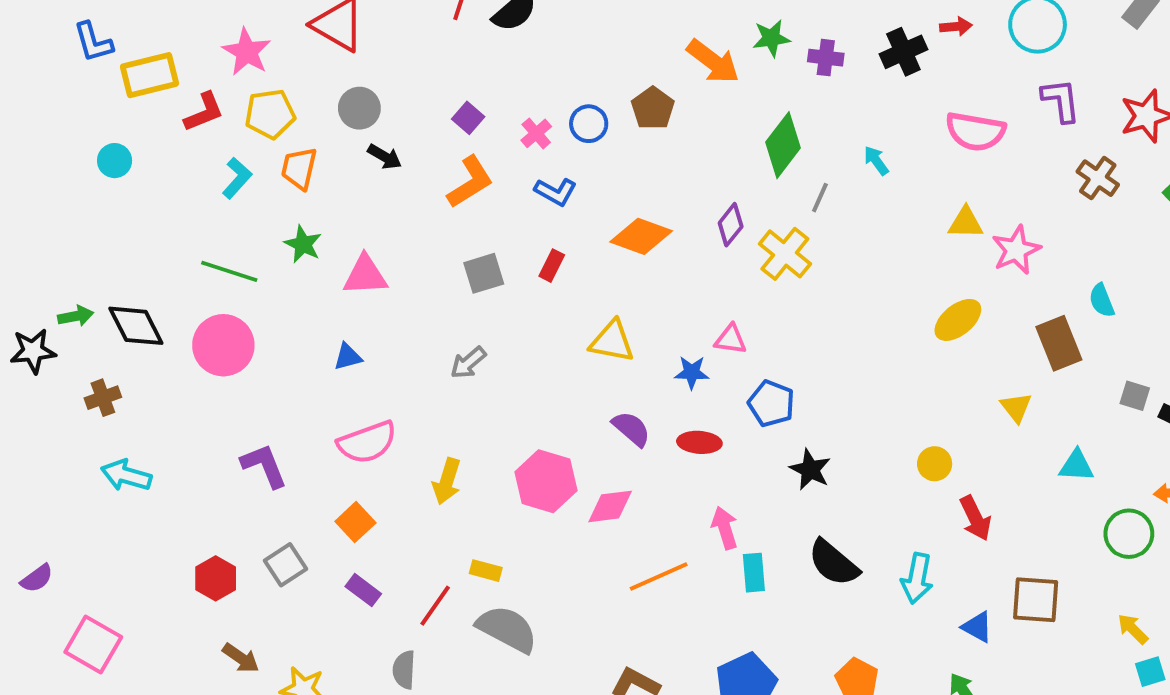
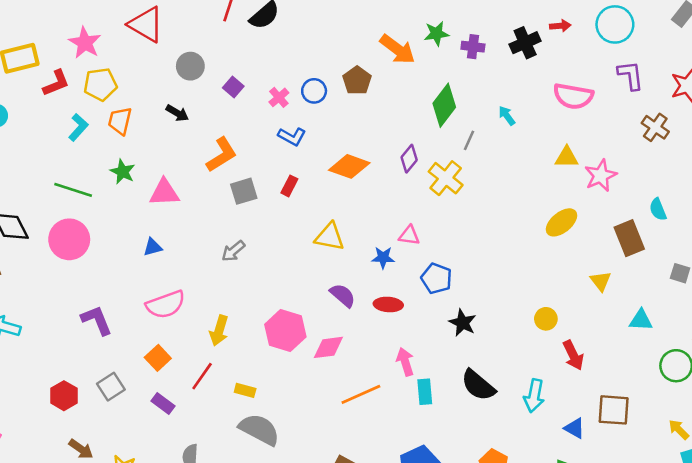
gray circle: (359, 108) -> (190, 66), moved
orange L-shape: (470, 182) -> (222, 155), moved
red line: (435, 606) -> (202, 376), moved

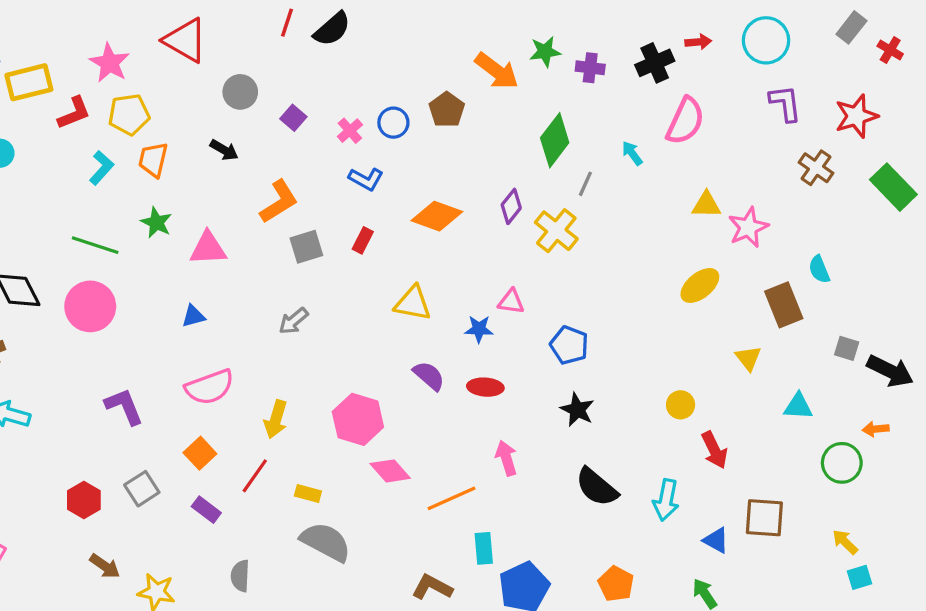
pink semicircle: (573, 96) -> (685, 121), moved, turned -75
blue pentagon: (436, 278) -> (569, 345), moved
pink diamond: (328, 347) -> (390, 471), moved, turned 56
cyan rectangle: (425, 392) -> (484, 548), moved

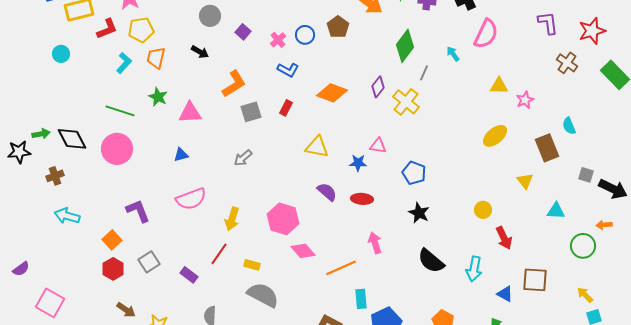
pink star: (748, 227) -> (525, 100), size x0.7
orange square: (200, 453) -> (112, 240), moved

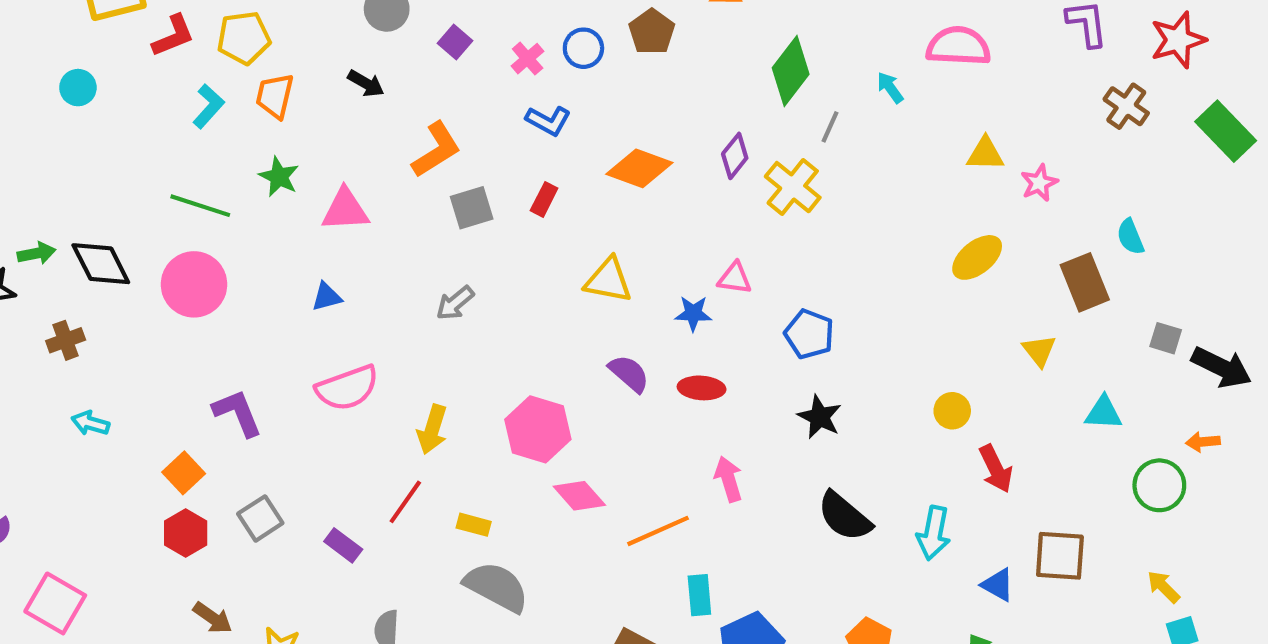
pink semicircle: (486, 34) -> (958, 46), turned -112
cyan arrow: (67, 216) -> (90, 423), size x0.7

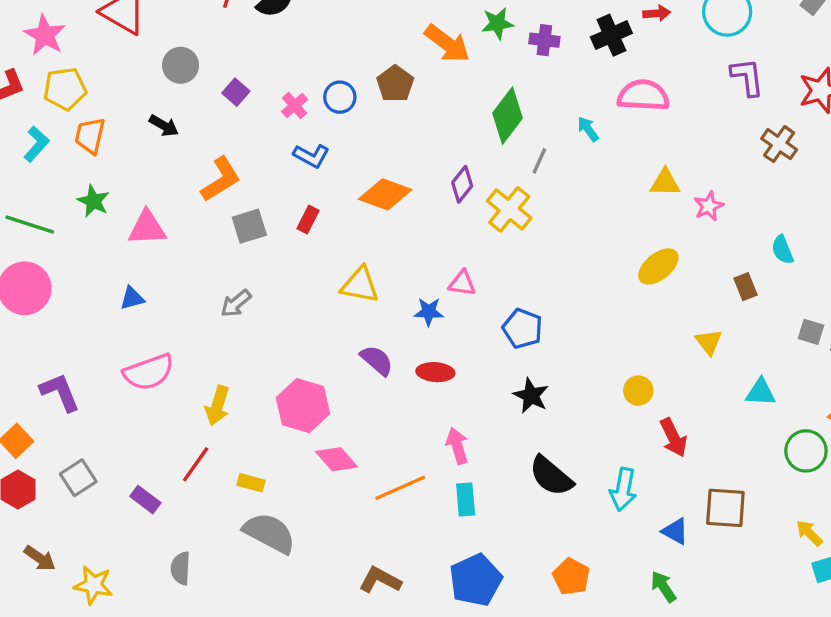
brown rectangle: (1085, 282) -> (746, 287), size x0.6
cyan rectangle: (699, 595) -> (466, 500), moved

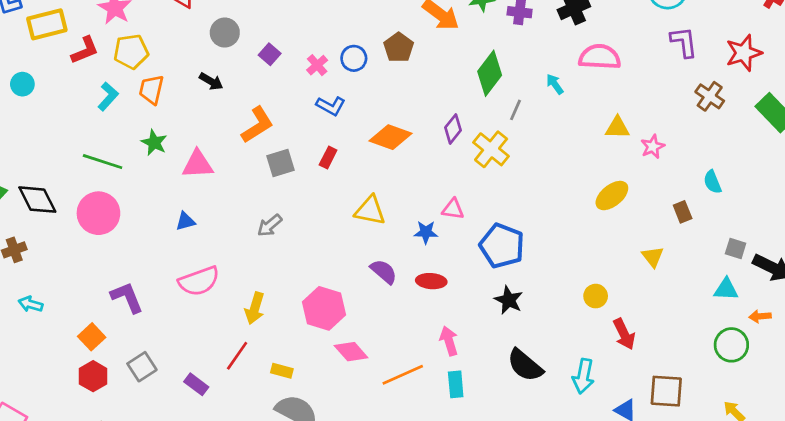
blue pentagon: (523, 329) -> (502, 246), size x1.4
cyan triangle: (761, 392) -> (726, 289), moved

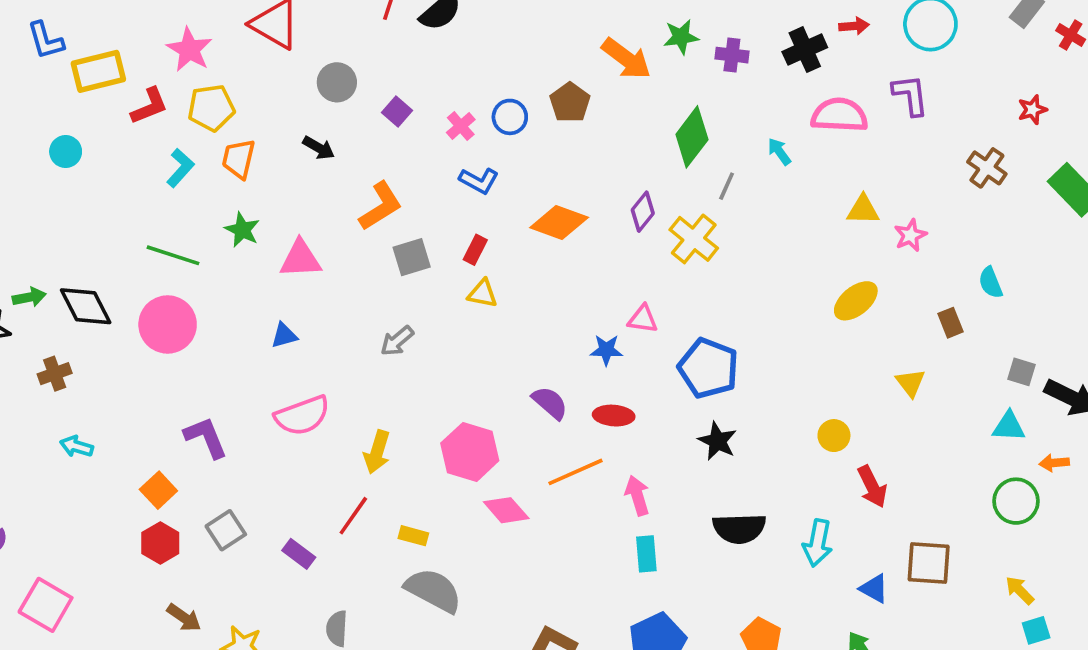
purple L-shape: (684, 42) -> (910, 95), moved
red star: (744, 53) -> (1032, 110), size x0.6
yellow triangle: (370, 210) -> (483, 294), moved, size x0.7
black semicircle: (525, 365) -> (739, 528), turned -42
orange line: (403, 375) -> (575, 472), moved

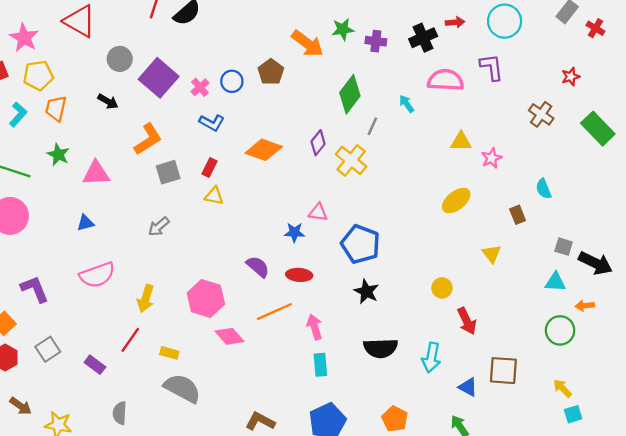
purple square: (397, 111) -> (159, 78), size x2.0

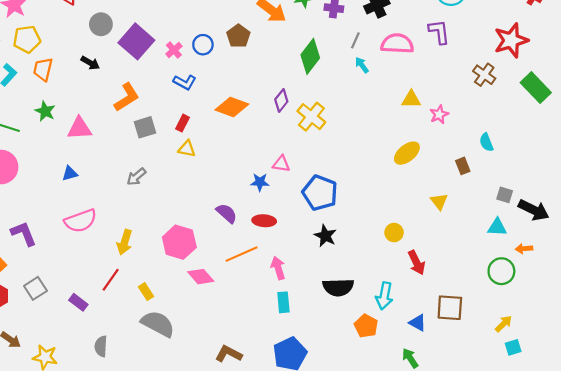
red star: (571, 77) -> (511, 40), size x2.0
gray line: (372, 126) -> (355, 40), moved
yellow rectangle: (169, 353) -> (146, 292), turned 42
yellow arrow: (562, 388) -> (504, 324), turned 90
orange pentagon: (395, 419) -> (366, 326), moved

